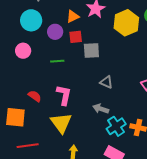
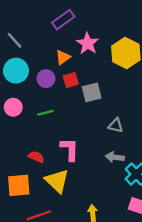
green line: (57, 61) -> (45, 113), moved
yellow triangle: (61, 123) -> (57, 181), moved

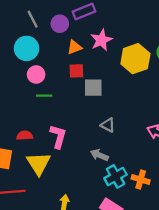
purple circle: (46, 79) -> (60, 24), moved
pink circle: (13, 107) -> (36, 74), moved
red semicircle: (36, 157) -> (25, 135), turned -42

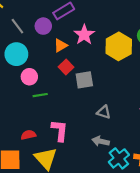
red square: (76, 71) -> (66, 67), turned -32

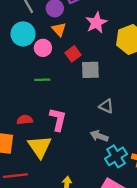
orange triangle: (61, 45) -> (59, 29), moved, turned -48
pink circle: (29, 77) -> (43, 48), moved

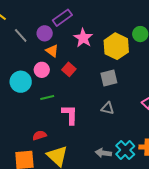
cyan circle: (23, 34) -> (21, 82), moved
gray square: (90, 70) -> (109, 78), moved
pink L-shape: (58, 119) -> (70, 115), moved
gray arrow: (99, 136) -> (103, 153), moved

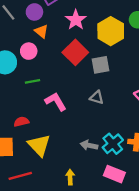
red square: (69, 69) -> (75, 52), moved, size x1.6
pink L-shape: (70, 115) -> (56, 101), turned -35

